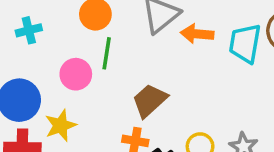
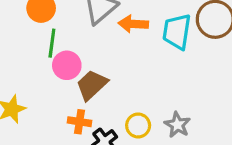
pink circle: (76, 74) -> (67, 65), moved

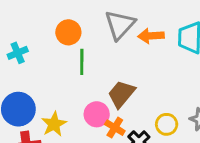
pink circle: (67, 65) -> (97, 114), moved
orange cross: (80, 122) -> (115, 128), turned 30

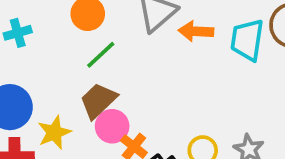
green line: (82, 62) -> (101, 55), turned 40
brown trapezoid: (121, 94) -> (98, 101), moved

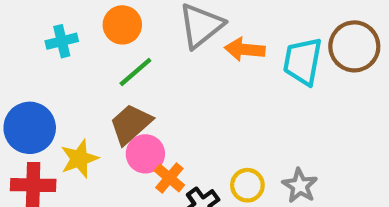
cyan cross: (18, 33) -> (62, 41), moved

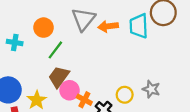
cyan cross: (62, 41) -> (15, 43), turned 35

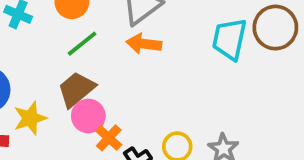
orange arrow: (108, 26) -> (144, 44), moved

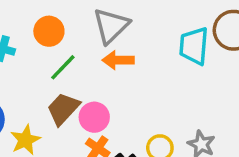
pink circle: (88, 116) -> (94, 117), moved

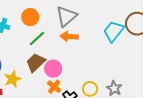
cyan trapezoid: (194, 46) -> (114, 31), turned 30

